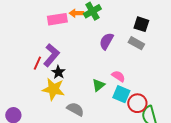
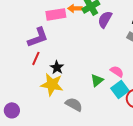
purple semicircle: (106, 41) -> (105, 19), moved
purple L-shape: (51, 55) -> (38, 37), moved, turned 30
cyan square: (121, 94) -> (120, 89), turned 30

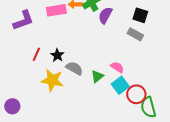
purple L-shape: (38, 37) -> (23, 20), moved
black star: (57, 67) -> (57, 55), moved
gray semicircle: (74, 104) -> (74, 68), moved

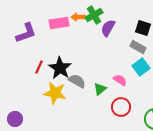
black star: (57, 55) -> (60, 68), size x1.6
cyan square: (120, 85) -> (141, 67), moved
red circle: (136, 94) -> (121, 107), moved

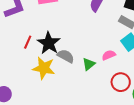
pink semicircle: (120, 80) -> (109, 55), turned -56
red circle: (121, 107) -> (121, 82), moved

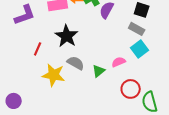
black star: (49, 43) -> (67, 36), moved

